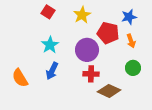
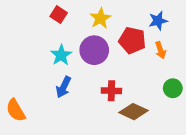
purple circle: (87, 50) -> (94, 50), moved
green circle: (133, 68) -> (173, 88), moved
orange semicircle: (20, 78) -> (16, 110), moved

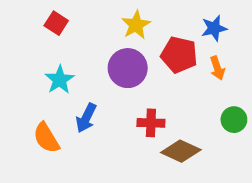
red square: (59, 15) -> (56, 23), moved
cyan star: (61, 55) -> (60, 80), moved
orange semicircle: (16, 110) -> (46, 138), moved

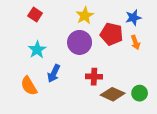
green circle: (234, 120) -> (140, 93), moved

